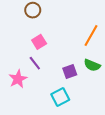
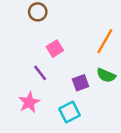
pink square: (39, 42) -> (55, 49), moved
pink star: (18, 79) -> (29, 102), moved

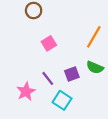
purple line: (40, 73) -> (48, 78), moved
cyan square: (69, 112) -> (62, 100), turned -30

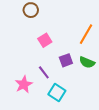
purple square: (72, 74) -> (66, 60), moved

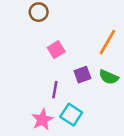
purple line: (44, 72) -> (55, 90), turned 48
pink star: (24, 84) -> (42, 120), moved

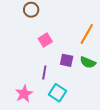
purple square: (82, 75) -> (67, 60), turned 32
pink star: (42, 120) -> (24, 94), moved

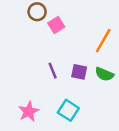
pink square: (45, 40) -> (56, 25), moved
purple line: (44, 72) -> (53, 71), moved, turned -32

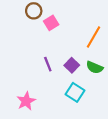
purple square: (79, 72) -> (72, 65), turned 32
cyan square: (68, 110) -> (75, 92), moved

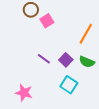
purple line: (48, 64) -> (44, 59), turned -32
pink star: (26, 101) -> (24, 93), turned -30

